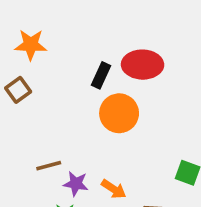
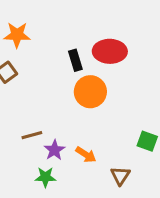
black rectangle: (101, 75) -> (75, 60), turned -42
purple star: (76, 184) -> (54, 150), turned 30

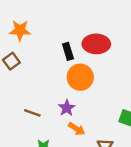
brown line: (32, 135) -> (32, 113), turned 35
purple star: (54, 150) -> (67, 108), moved

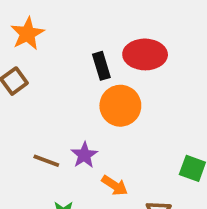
orange star: (20, 30) -> (27, 34), turned -30
purple star: (67, 108) -> (84, 155), moved

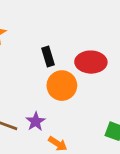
red ellipse: (145, 54) -> (91, 62), moved

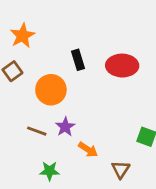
orange circle: (62, 86) -> (51, 90), moved

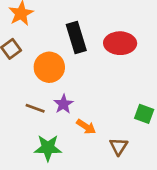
black rectangle: (78, 60) -> (76, 38), size x1.5
green star: (50, 171) -> (48, 148), size x1.4

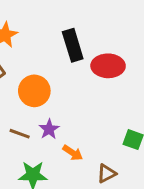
black rectangle: (76, 38) -> (73, 45), moved
brown triangle: (119, 146) -> (107, 173), turned 30

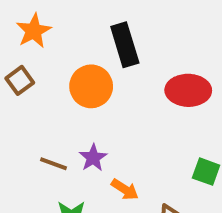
red ellipse: (108, 66) -> (188, 90), moved
orange circle: (34, 91) -> (91, 86), moved

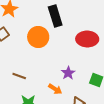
purple star: (93, 158) -> (68, 73), moved

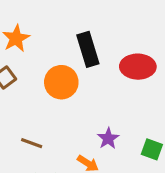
red ellipse: (87, 39) -> (138, 67), moved

